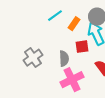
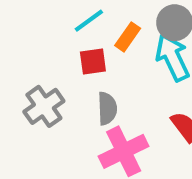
red square: (82, 47) -> (93, 61), moved

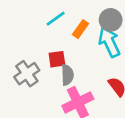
red square: (93, 61) -> (57, 59), moved

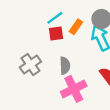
red square: (57, 59) -> (56, 33), moved

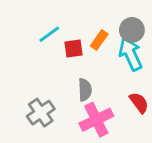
cyan line: (55, 18) -> (49, 34), moved
gray cross: (30, 65) -> (41, 113), moved

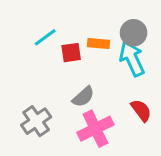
orange rectangle: (99, 40) -> (99, 43), turned 60
gray semicircle: (85, 90) -> (83, 97), turned 50

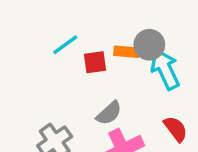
gray circle: (134, 33) -> (149, 45), moved

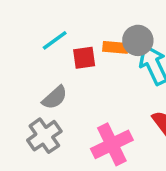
gray semicircle: (109, 113) -> (55, 98), moved

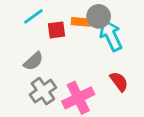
gray cross: (44, 136) -> (43, 91), moved

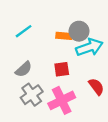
red square: (57, 30) -> (62, 69), moved
cyan arrow: (111, 35) -> (89, 47), turned 96

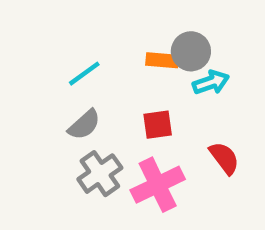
cyan line: (24, 31) -> (84, 74), moved
cyan arrow: (89, 47) -> (211, 82), size x0.7

